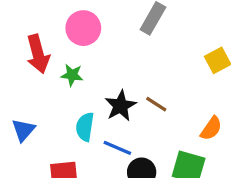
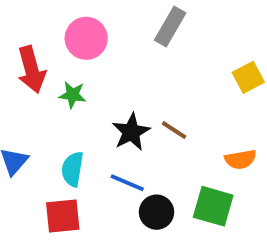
cyan semicircle: (85, 127) -> (73, 169), moved
orange semicircle: (211, 128) -> (240, 159), turned 45

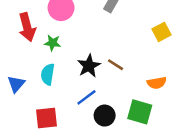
cyan semicircle: (73, 169) -> (48, 74), moved
blue line: (127, 183) -> (86, 97), turned -60

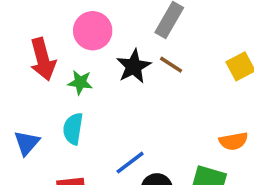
brown line: (116, 65) -> (171, 65), moved
black star: (89, 66) -> (134, 66), moved

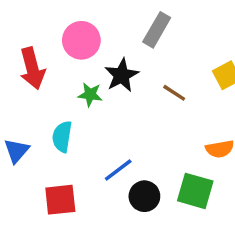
brown line: (171, 65) -> (174, 93), moved
green star: (80, 82) -> (90, 95), moved

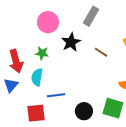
red arrow: (32, 68) -> (16, 61), moved
green star: (90, 95) -> (42, 53), moved
blue line: (118, 170) -> (56, 95), moved, turned 30

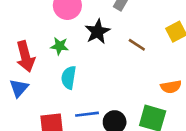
cyan semicircle: (37, 77) -> (69, 78), moved
blue line: (56, 95) -> (87, 114), moved

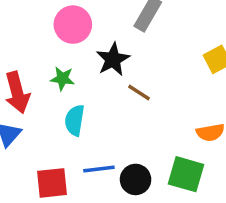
brown line: (137, 45) -> (139, 92), moved

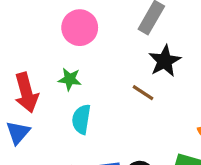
black star: (113, 59) -> (165, 61), moved

